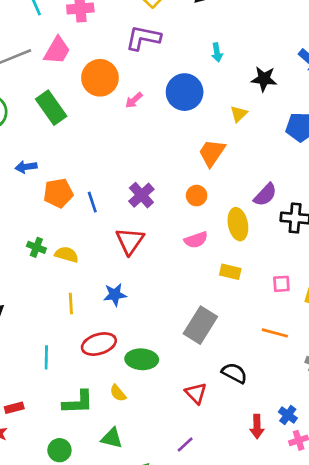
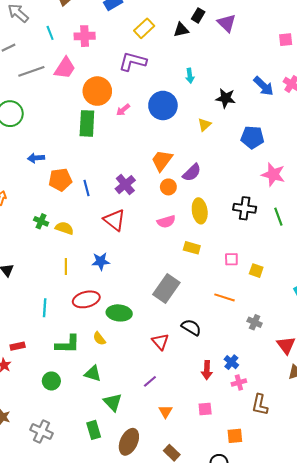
green rectangle: (51, 108) -> (87, 123), moved, turned 35
orange trapezoid: (212, 153) -> (162, 160), moved
purple semicircle: (265, 195) -> (192, 173), moved
red triangle: (130, 241) -> (114, 220), turned -30

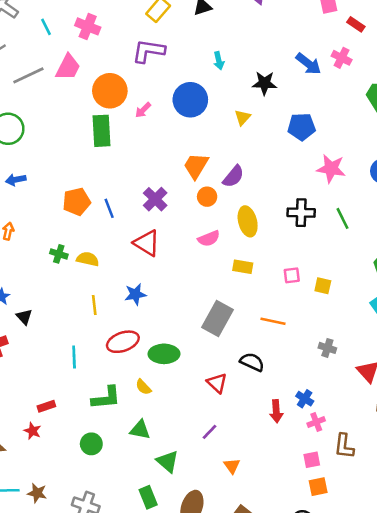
pink cross: (85, 36) -> (88, 26), turned 30
blue arrow: (36, 158) -> (16, 180), moved
orange line: (224, 297) -> (273, 321), moved
pink square: (205, 409) -> (312, 460), moved

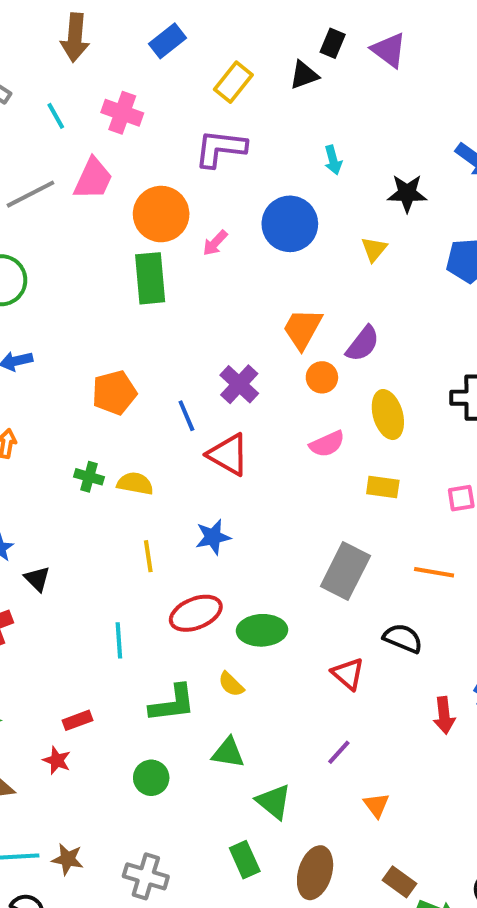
blue line: (109, 208) -> (186, 416), moved

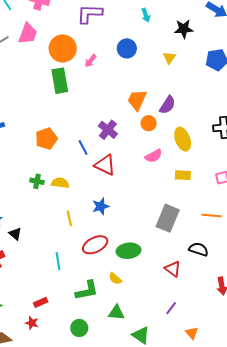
blue circle: (290, 224) -> (127, 48), size x0.7

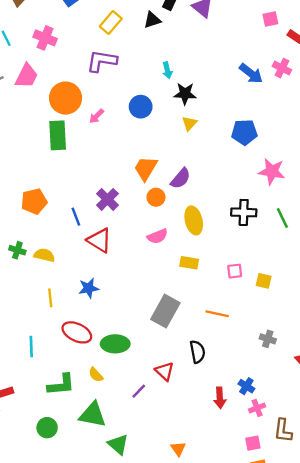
black star: (184, 29) -> (185, 94), moved
red ellipse: (95, 245) -> (77, 332), turned 45
black semicircle: (199, 249) -> (197, 352), turned 54
purple line: (171, 308) -> (139, 391), moved
green triangle: (116, 313) -> (93, 415), size x1.4

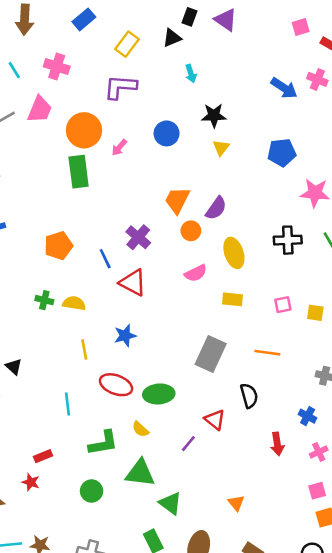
cyan arrow: (167, 70) -> (191, 74), moved
blue cross: (246, 386) -> (308, 416), moved

